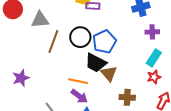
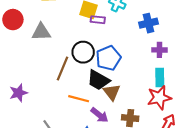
brown line: (53, 42) -> (63, 69), moved
cyan rectangle: (154, 58) -> (160, 77), turned -36
red star: (154, 77) -> (159, 98), size x1.6
purple arrow: (79, 96) -> (99, 115), moved

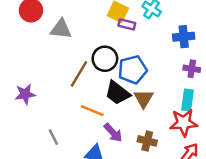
brown triangle: (112, 92) -> (144, 99), moved

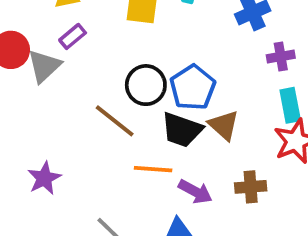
purple rectangle: (127, 24) -> (73, 36), moved, turned -35
gray triangle: (61, 29) -> (44, 66), moved, turned -30
brown line: (79, 74) -> (115, 121), turned -64

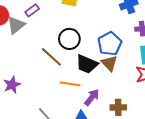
blue pentagon: (193, 88) -> (110, 44), moved
brown cross: (251, 187) -> (118, 107), moved
purple arrow: (195, 192) -> (92, 97), turned -84

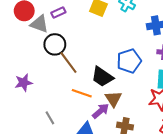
gray triangle: (16, 25) -> (39, 24), turned 48
black circle: (69, 39) -> (55, 44), moved
brown triangle: (109, 63) -> (113, 99), moved

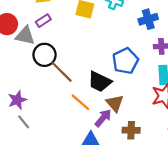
orange line: (82, 93) -> (80, 102), turned 30
gray line: (50, 118) -> (24, 122), moved

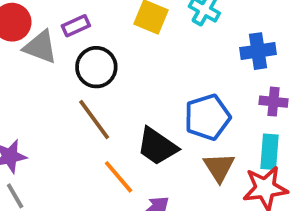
black circle: (45, 55) -> (96, 67), moved
brown triangle: (115, 103) -> (219, 167), moved

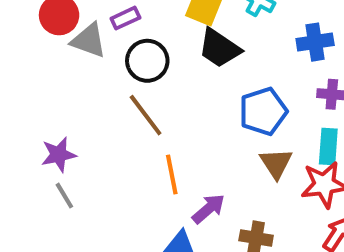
black trapezoid: (157, 146) -> (219, 48), moved
orange line: (119, 177) -> (172, 175), turned 30

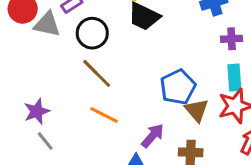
blue pentagon: (263, 111) -> (178, 87), moved
brown triangle: (276, 163) -> (197, 110), moved
orange line: (172, 175) -> (104, 115), moved, turned -44

